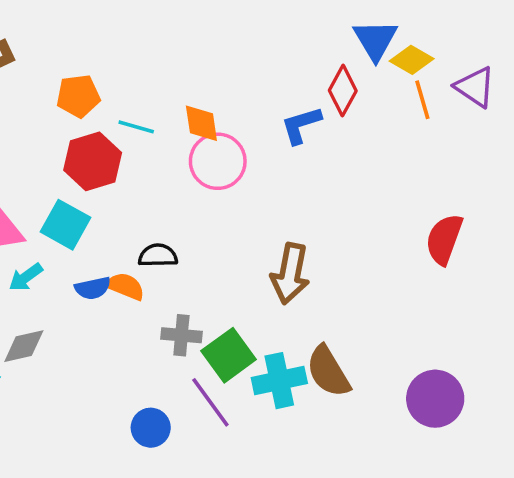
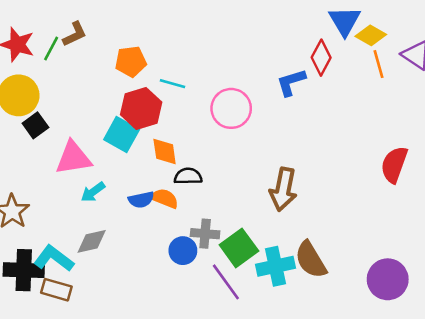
orange diamond: (201, 123) -> (165, 151), moved
cyan square: (65, 225) -> (122, 135), moved
blue circle: (151, 428) -> (183, 251), moved

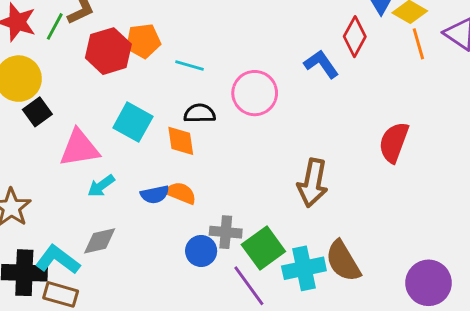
blue L-shape: (291, 82) -> (321, 64), turned 72
red hexagon: (141, 108) -> (108, 51), moved
red semicircle: (394, 165) -> (394, 142), moved
black semicircle: (188, 176) -> (200, 113), moved

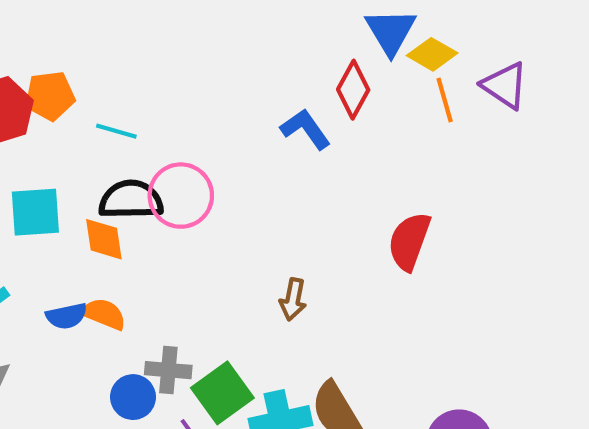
pink circle: (255, 93) -> (181, 196), moved
black semicircle: (200, 113) -> (131, 200), size x1.4
cyan square: (133, 122) -> (35, 212), turned -33
brown arrow: (313, 183) -> (293, 299), size x0.6

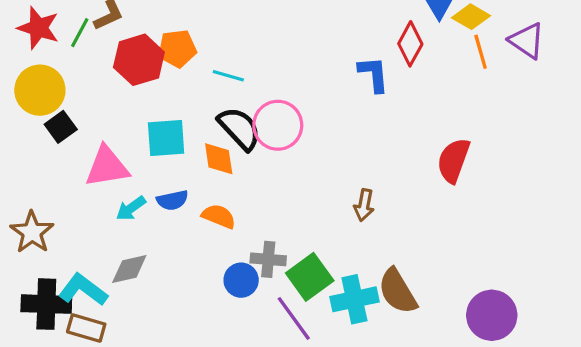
blue L-shape: (305, 129) -> (374, 74), turned 30
black semicircle: (131, 200) -> (239, 128), turned 48
blue semicircle: (67, 316) -> (172, 200), moved

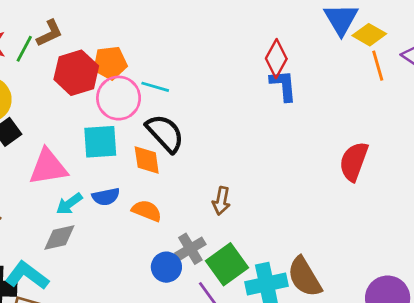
red diamond: (410, 44) -> (276, 59), moved
pink circle: (278, 125) -> (119, 98), moved
brown arrow: (364, 205) -> (221, 201), moved
gray cross: (268, 259) -> (190, 249), turned -36
gray diamond: (129, 269) -> (59, 237), moved

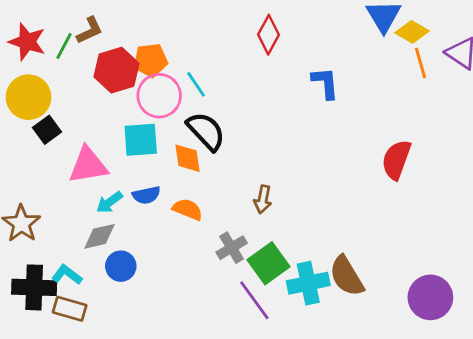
red diamond: (276, 59) -> (268, 35), moved
cyan line: (155, 87) -> (196, 84), turned 40
blue circle: (166, 267) -> (121, 266), moved
cyan L-shape: (27, 276) -> (67, 275), size x0.7

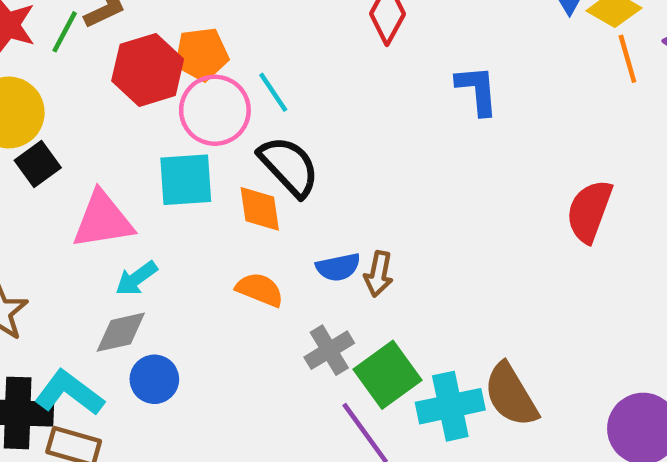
blue semicircle: (146, 195) -> (338, 267), moved
cyan L-shape: (67, 275) -> (69, 393), size x1.4

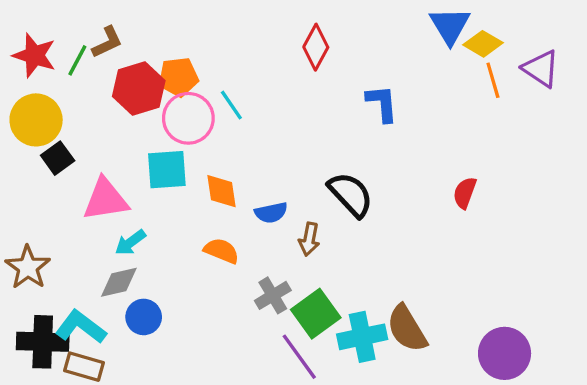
black semicircle: (289, 166) -> (351, 194), moved
red semicircle: (589, 211) -> (465, 193), size x0.7
blue semicircle: (338, 267) -> (271, 213), moved

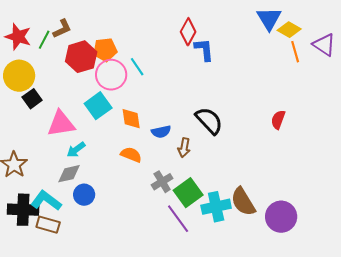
blue L-shape: (382, 103) -> (204, 50), moved
cyan square: (167, 170) -> (98, 106), turned -32
purple circle: (505, 353) -> (281, 217), moved

